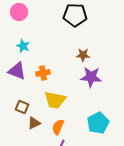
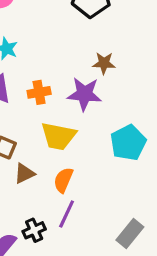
purple star: (91, 77) -> (84, 94), moved
cyan pentagon: (98, 123) -> (128, 143), moved

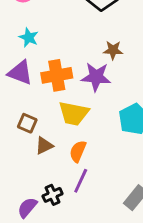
orange cross: (39, 92) -> (57, 75), size x1.5

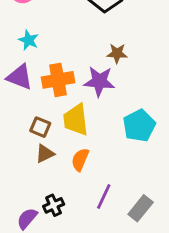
yellow trapezoid: (74, 113) -> (76, 120), turned 72
brown square: (27, 123) -> (40, 127), moved
purple line: (81, 181) -> (104, 196), moved

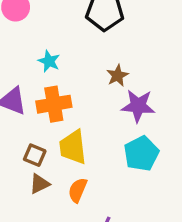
cyan star: (29, 40) -> (49, 61), moved
brown star: (117, 53) -> (117, 76), turned -30
purple star: (99, 81) -> (138, 106), moved

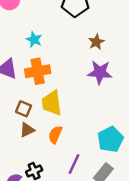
brown star: (117, 76) -> (96, 42), moved
cyan pentagon: (141, 154) -> (110, 139), moved

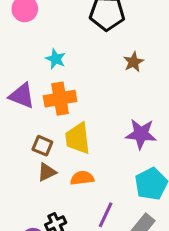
purple star: (100, 72) -> (141, 134), moved
orange semicircle: (55, 135) -> (82, 178), turned 60

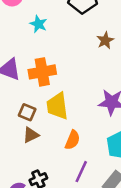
cyan star: (56, 59) -> (38, 24), moved
orange semicircle: (82, 178) -> (72, 140), moved, turned 120

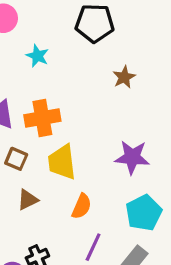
brown square: (27, 112) -> (16, 159), moved

